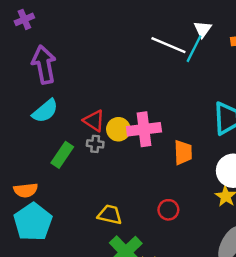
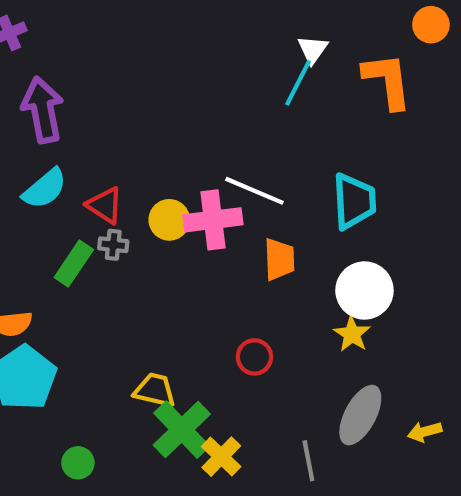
white line: (168, 45) -> (254, 191), moved
red triangle: (94, 121) -> (105, 205), moved
gray cross: (95, 144) -> (113, 245), moved
yellow trapezoid: (110, 215) -> (155, 390), moved

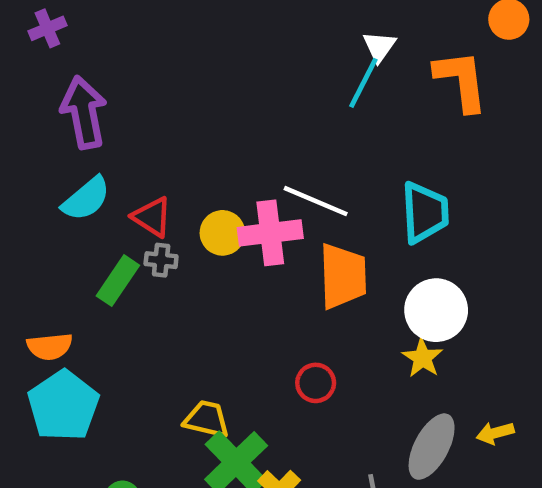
orange trapezoid: (279, 259) -> (343, 276), size x1.4
yellow arrow: (425, 432) -> (495, 433), moved

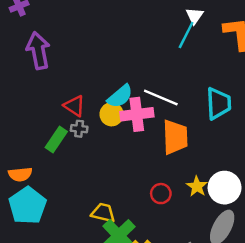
cyan semicircle: (86, 199) -> (120, 96), moved
white circle: (436, 310) -> (225, 188), moved
yellow star: (422, 358) -> (197, 186), moved

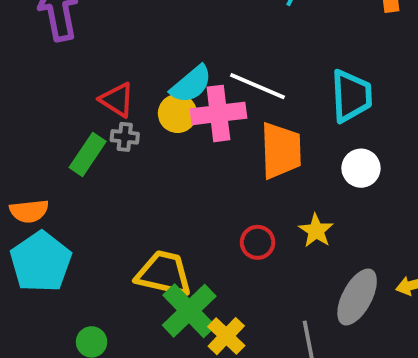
white circle: (225, 188) -> (361, 168), moved, size x0.7
yellow trapezoid: (103, 213) -> (164, 274), size x1.4

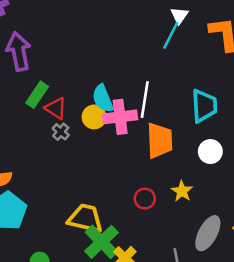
cyan semicircle: (191, 84) -> (103, 98), turned 108
white line: (258, 86) -> (145, 100), turned 76
gray cross: (125, 137) -> (61, 132), turned 35
green rectangle: (88, 154) -> (37, 95), moved

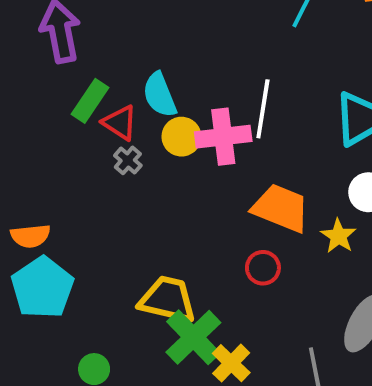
cyan semicircle: (103, 98) -> (160, 95), moved
orange trapezoid: (160, 140) -> (281, 208), moved, turned -66
yellow star: (182, 191) -> (338, 236), moved

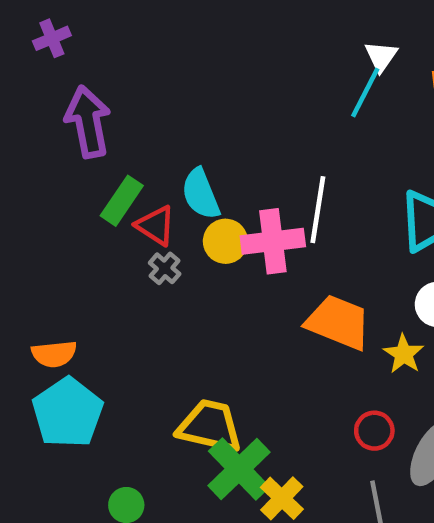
red circle: (263, 268) -> (374, 431), moved

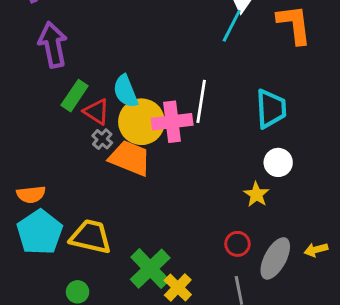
yellow circle: (225, 241) -> (142, 122), size x1.6
orange trapezoid: (338, 322) -> (130, 158), moved
yellow trapezoid: (210, 426) -> (91, 237), moved

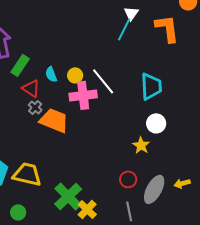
cyan semicircle: (126, 91) -> (51, 74), size x0.7
green rectangle: (75, 96) -> (20, 65), moved
white line: (201, 101) -> (103, 81), turned -48
yellow circle: (142, 122) -> (75, 75), moved, size x0.5

